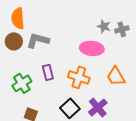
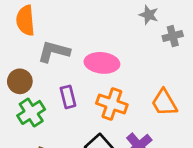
gray star: (104, 26) -> (149, 15), moved
brown circle: (14, 41) -> (20, 81), moved
pink ellipse: (92, 48) -> (102, 63), moved

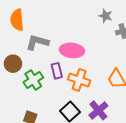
purple rectangle: (68, 97) -> (57, 71), moved
green cross: (31, 112) -> (33, 80), moved

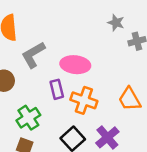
gray L-shape: (37, 42) -> (33, 55), turned -45
green cross: (33, 80) -> (28, 118), moved

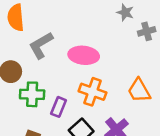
purple rectangle: (57, 89) -> (59, 107), moved, turned 36
green cross: (28, 118) -> (32, 94), moved, turned 35

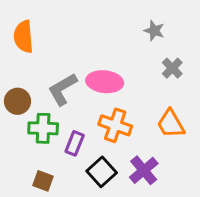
gray cross: (147, 31) -> (172, 68), moved, turned -30
gray L-shape: (41, 45) -> (63, 89), moved

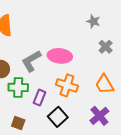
purple cross: (144, 170) -> (99, 116), moved

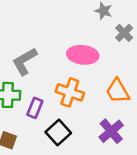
gray cross: (106, 47) -> (124, 33), moved
pink ellipse: (60, 56) -> (83, 55), moved

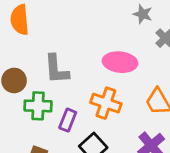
gray L-shape: (25, 61) -> (56, 69), turned -64

